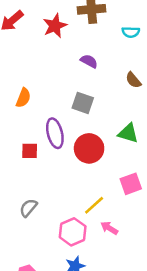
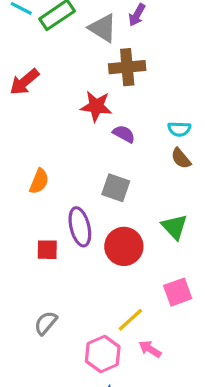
red star: (55, 26) -> (96, 106), moved, turned 30
cyan semicircle: (131, 32) -> (179, 129), moved
green triangle: (128, 133) -> (174, 227), turned 30

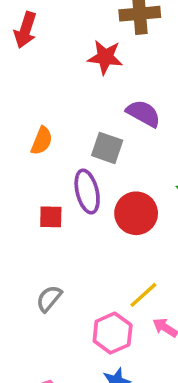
red arrow: (24, 82) -> (25, 30), turned -32
purple semicircle: (124, 134) -> (143, 113), moved, size x1.4
gray square: (116, 188) -> (107, 148), moved

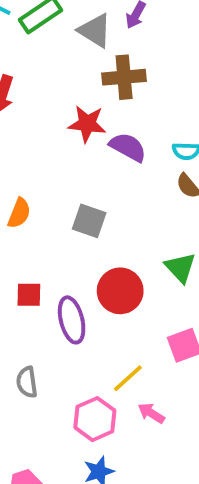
purple semicircle: (143, 113) -> (128, 147), moved
purple ellipse: (87, 192) -> (72, 320), moved
gray semicircle: (49, 299) -> (27, 382), turned -48

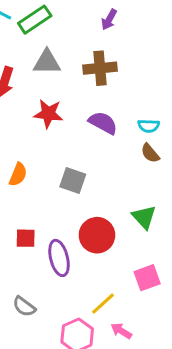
gray triangle: (95, 31) -> (47, 62), moved, turned -32
red star: (87, 124) -> (48, 114), moved
gray semicircle: (27, 382) -> (24, 307), turned -45

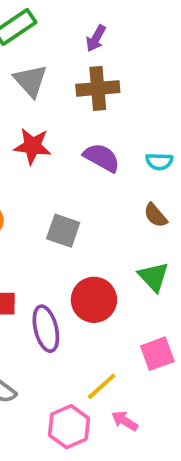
purple arrow: (109, 20) -> (96, 38), moved
gray triangle: (47, 62) -> (31, 81), turned 48
brown semicircle: (150, 153) -> (155, 215), moved

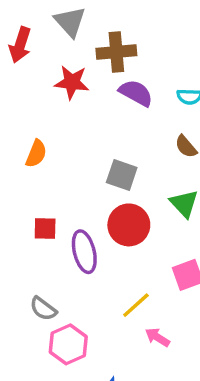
brown cross: (98, 88) -> (116, 52), moved
gray square: (63, 231) -> (122, 175), moved
pink hexagon: (69, 427) -> (68, 344), moved

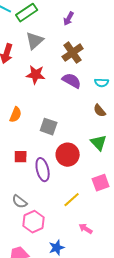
gray triangle: (70, 22) -> (35, 41), turned 30
brown cross: (116, 52) -> (73, 53), moved, turned -30
gray square: (122, 175) -> (49, 127), moved
pink arrow: (157, 337) -> (86, 229), moved

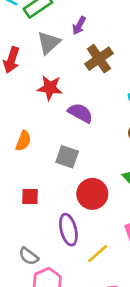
purple arrow: (69, 19) -> (79, 26), moved
purple semicircle: (72, 81) -> (80, 113), moved
purple ellipse: (43, 170) -> (68, 230), moved

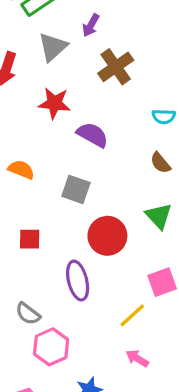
orange semicircle: (23, 141) -> (21, 170), turned -90
yellow line: (98, 254) -> (132, 315), moved

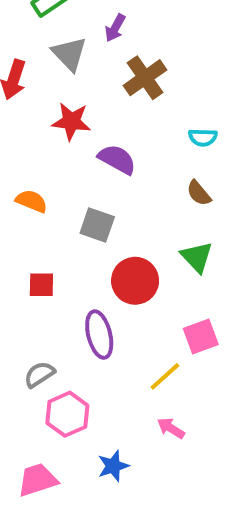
gray triangle: (53, 47) -> (69, 54), turned -32
gray semicircle: (28, 314) -> (39, 374), turned 110

